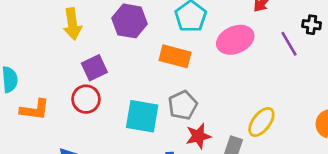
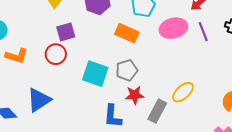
purple line: (289, 44) -> (203, 32), moved

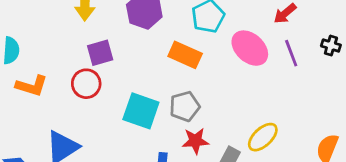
pink ellipse: (173, 28) -> (250, 48), turned 56

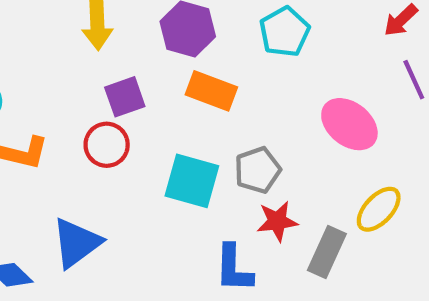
pink ellipse: (250, 48) -> (349, 124), moved
orange rectangle: (185, 55) -> (211, 91), moved

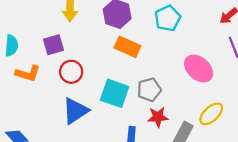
purple square: (125, 97) -> (54, 45), moved
blue triangle: (76, 243) -> (75, 111), moved

